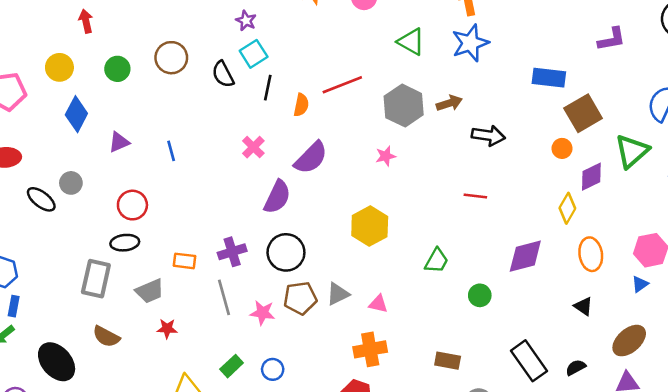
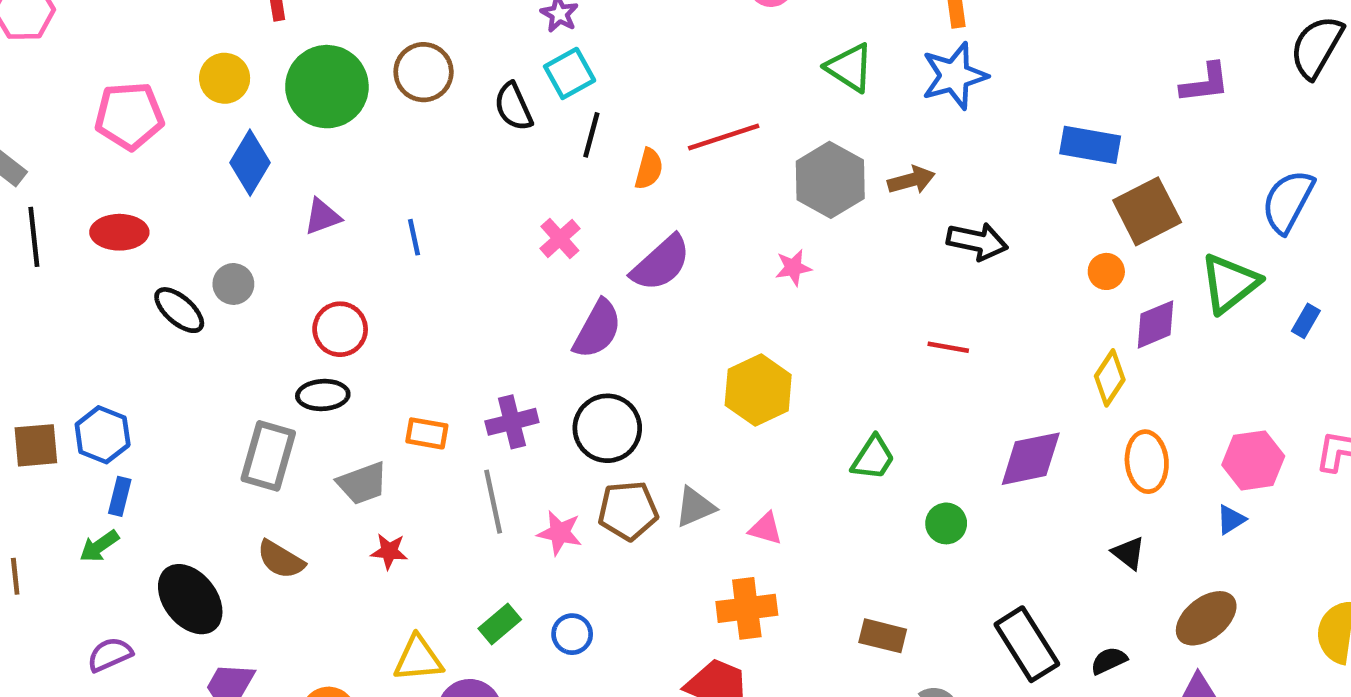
green circle: (117, 69) -> (327, 87), size x1.8

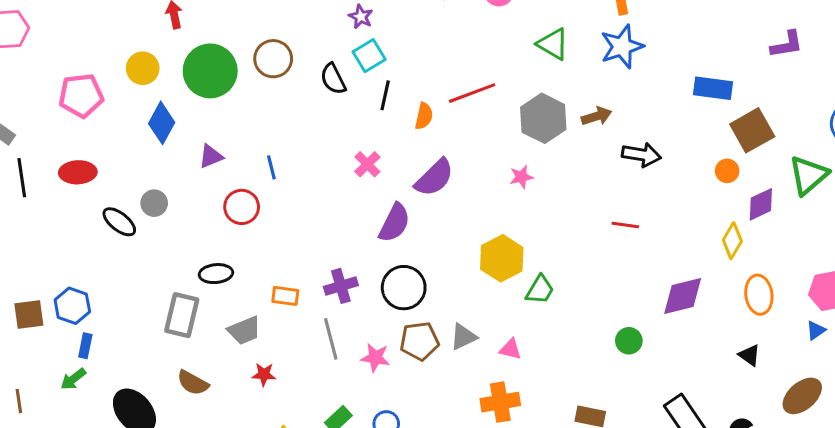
red circle: (340, 329) -> (242, 207), moved
green trapezoid: (873, 458) -> (540, 290), moved

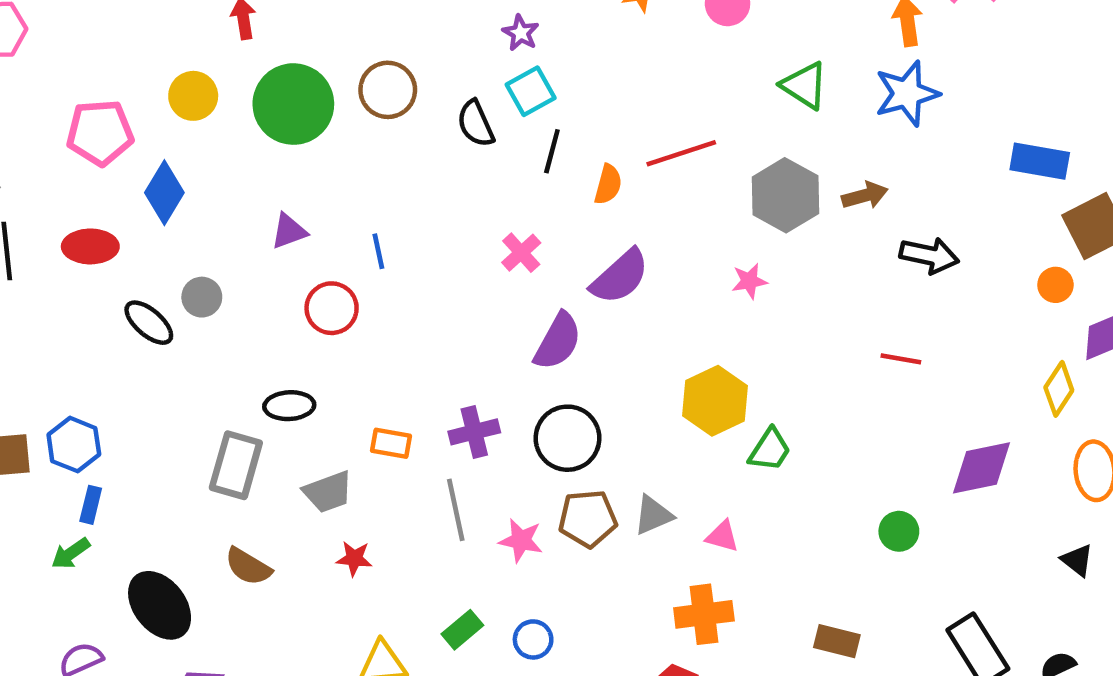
blue diamond: (162, 123) -> (164, 193), moved

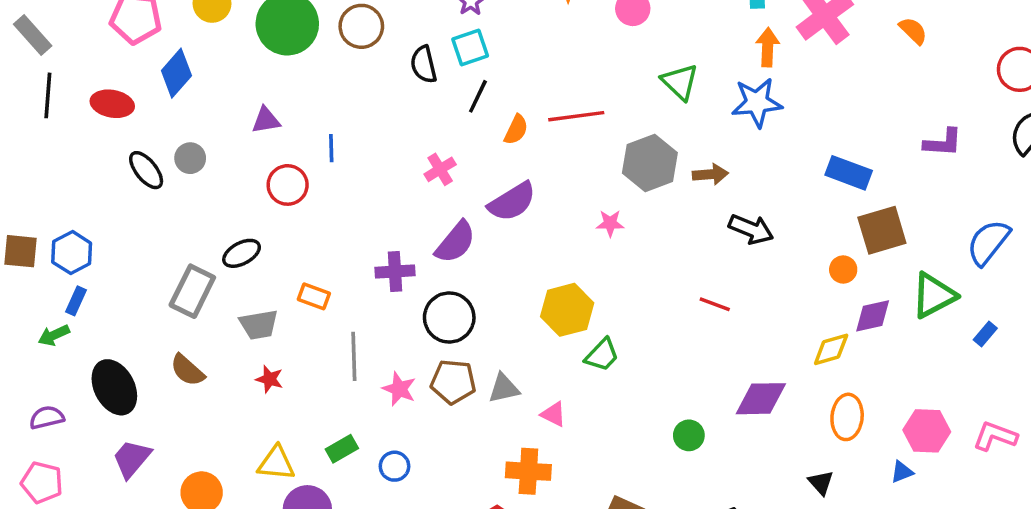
yellow diamond: (1059, 389) -> (831, 349), turned 30
black ellipse: (289, 406) -> (242, 253), turned -36
purple cross: (474, 432) -> (395, 271), moved

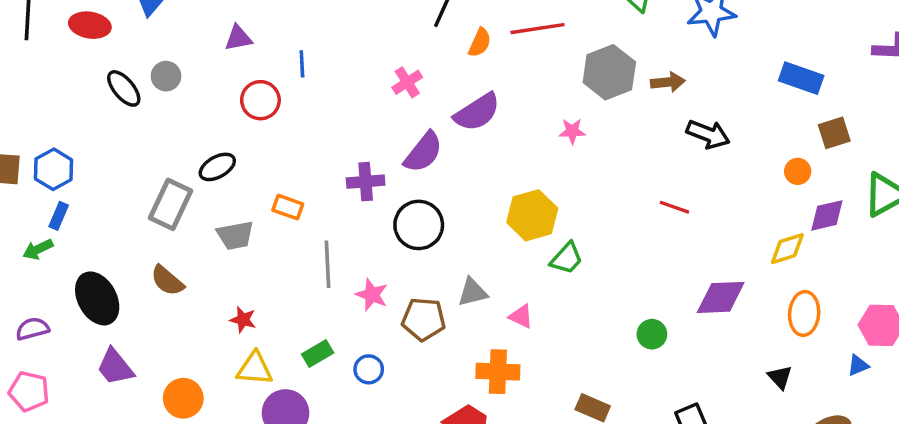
brown square: (882, 230) -> (834, 133), size x0.7
red star: (269, 379) -> (243, 320), moved
brown pentagon: (453, 382) -> (424, 319), moved
purple trapezoid: (132, 459) -> (115, 367), turned -78

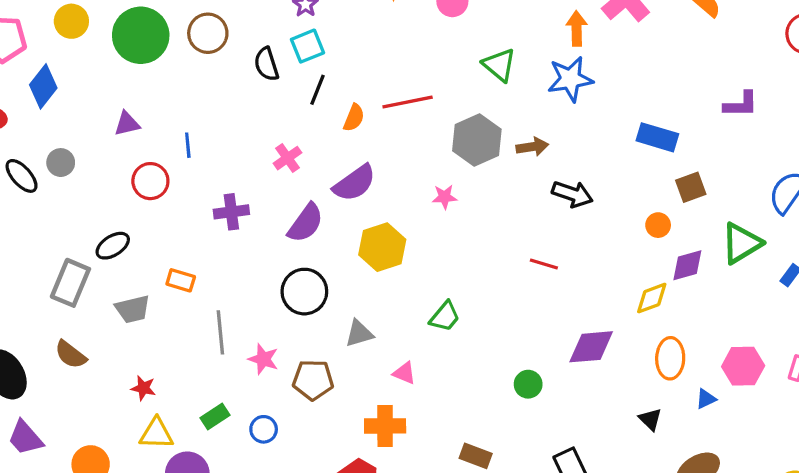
purple cross: (366, 182) -> (231, 212), moved
yellow hexagon: (532, 215) -> (382, 247), moved
gray triangle: (473, 292) -> (359, 333), moved
blue triangle: (858, 365) -> (706, 399), moved

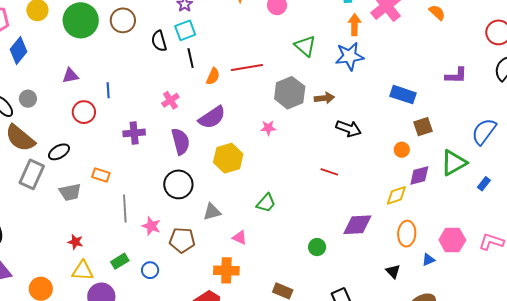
black line: (317, 90) -> (191, 58), turned -36
purple semicircle: (306, 223) -> (181, 141), turned -52
brown semicircle: (71, 355) -> (20, 138), moved, size x1.5

